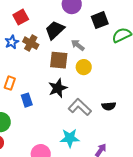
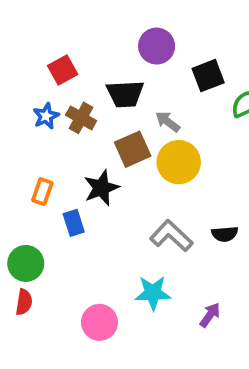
black trapezoid: (55, 30) -> (125, 94), turned -140
brown square: (59, 60) -> (133, 149), turned -30
yellow circle: (84, 67) -> (179, 162), size x1.5
black star: (58, 88) -> (101, 188), moved

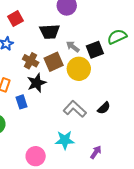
black square: (208, 76) -> (95, 50), moved
brown cross: (81, 118) -> (31, 61), moved
black semicircle: (225, 234) -> (104, 108), turned -40

